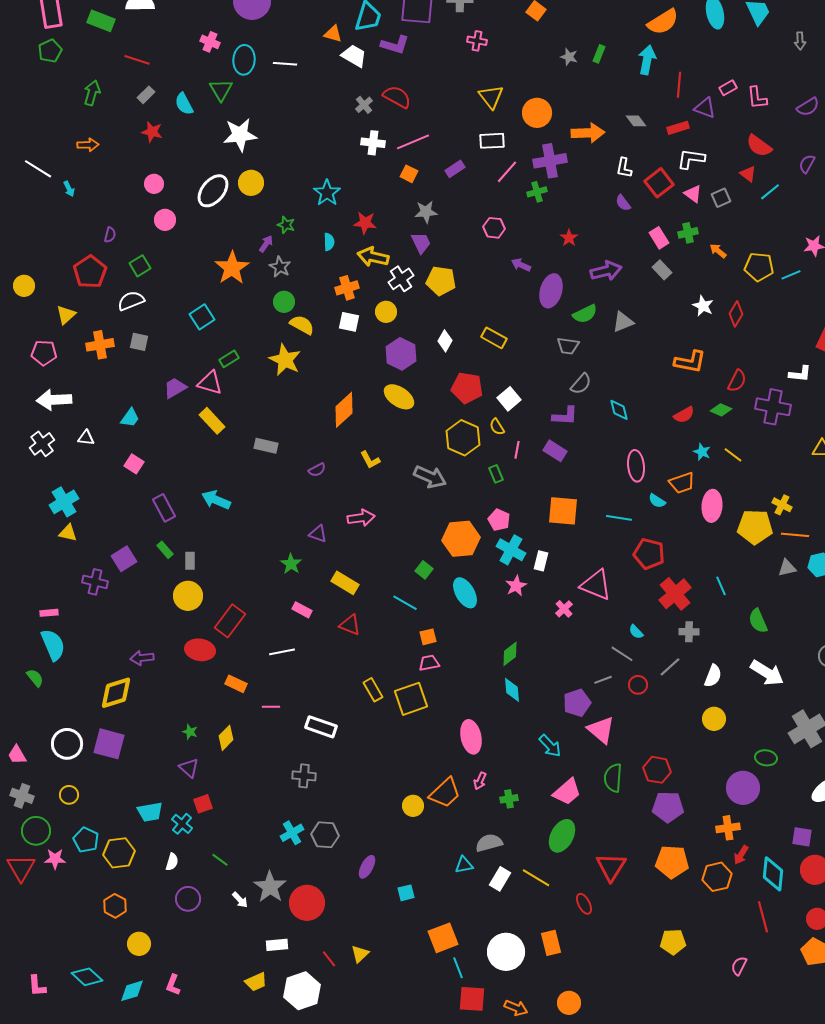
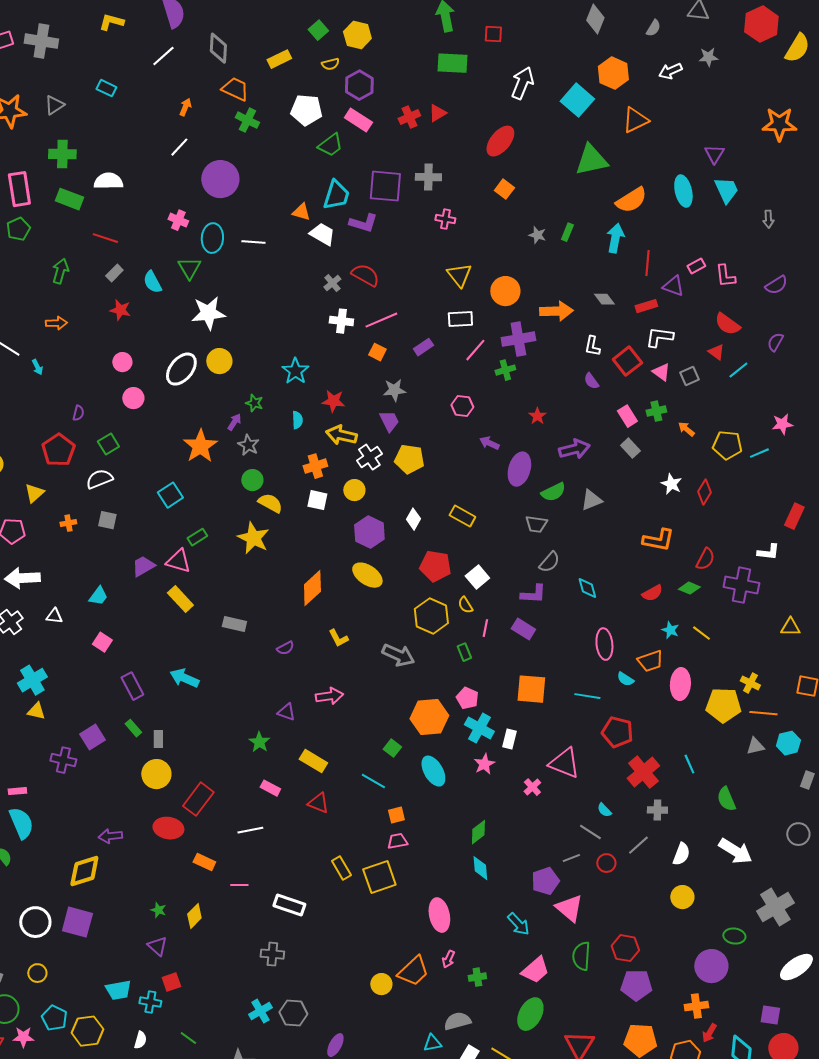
orange cross: (100, 345) -> (68, 523), size x0.6
cyan cross: (182, 824) -> (150, 1002), turned -30

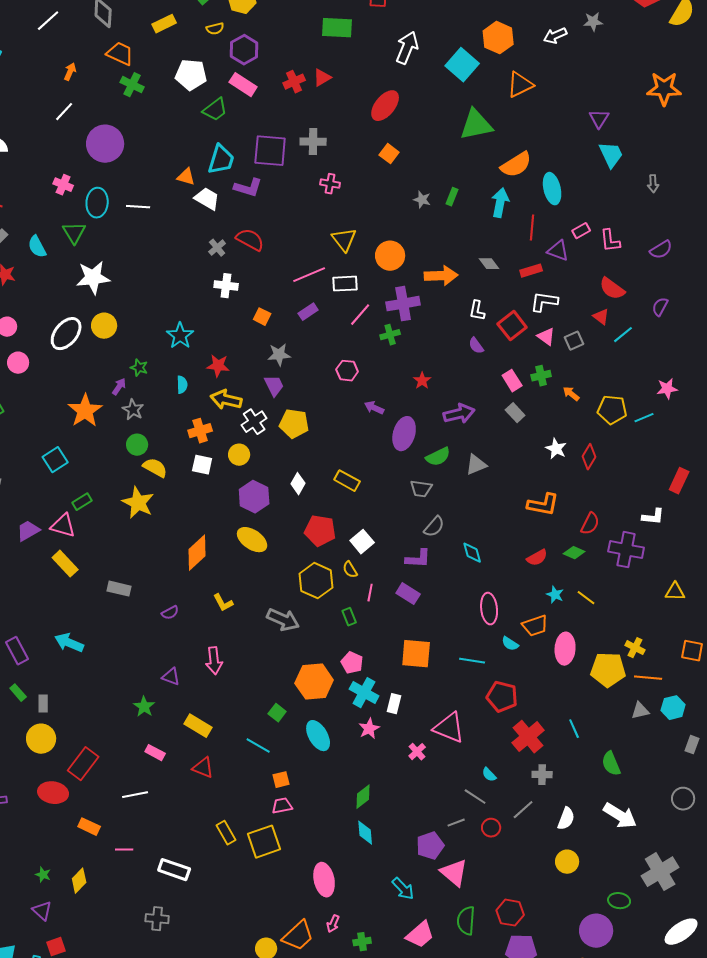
cyan ellipse: (683, 191) -> (552, 189), moved
pink line: (381, 320) -> (309, 275), moved
pink arrow: (329, 696) -> (214, 661), turned 92

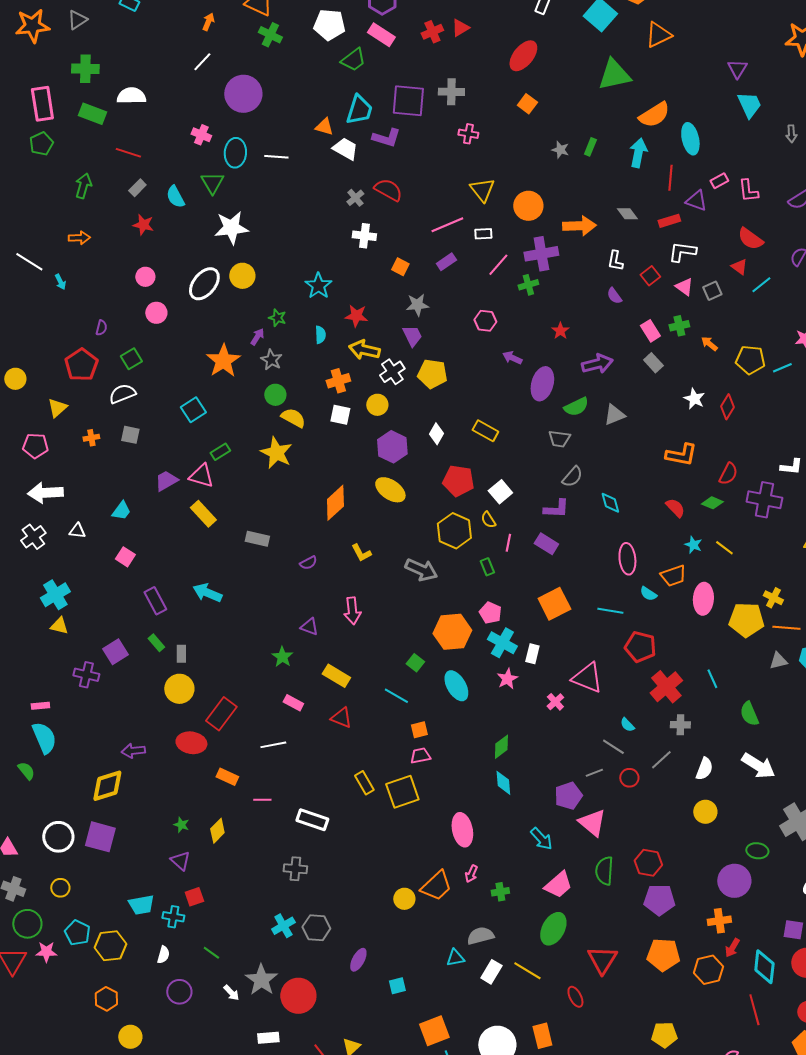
white rectangle: (345, 284) -> (483, 234), size x0.7
red square: (512, 326) -> (650, 276), size x0.7
red semicircle: (537, 558) -> (675, 508), turned -105
orange square: (416, 654) -> (554, 604), turned -32

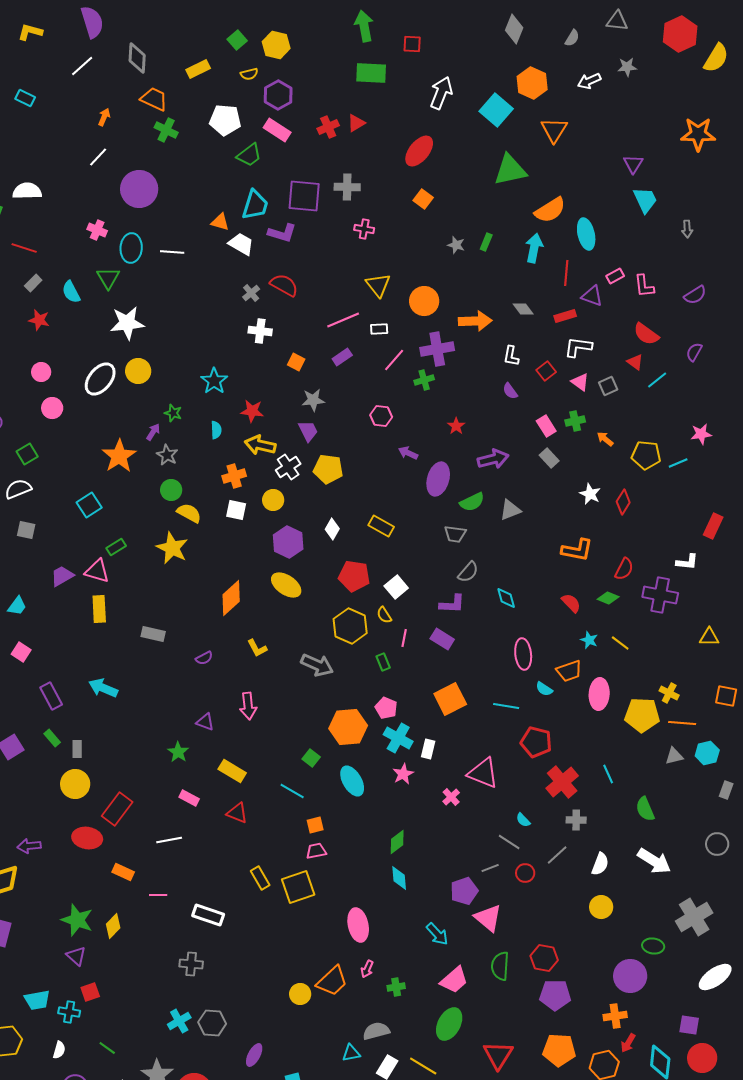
orange triangle: (658, 35) -> (554, 130), turned -32
yellow rectangle: (203, 514) -> (99, 609), turned 40
green star: (181, 825) -> (77, 920), size x2.0

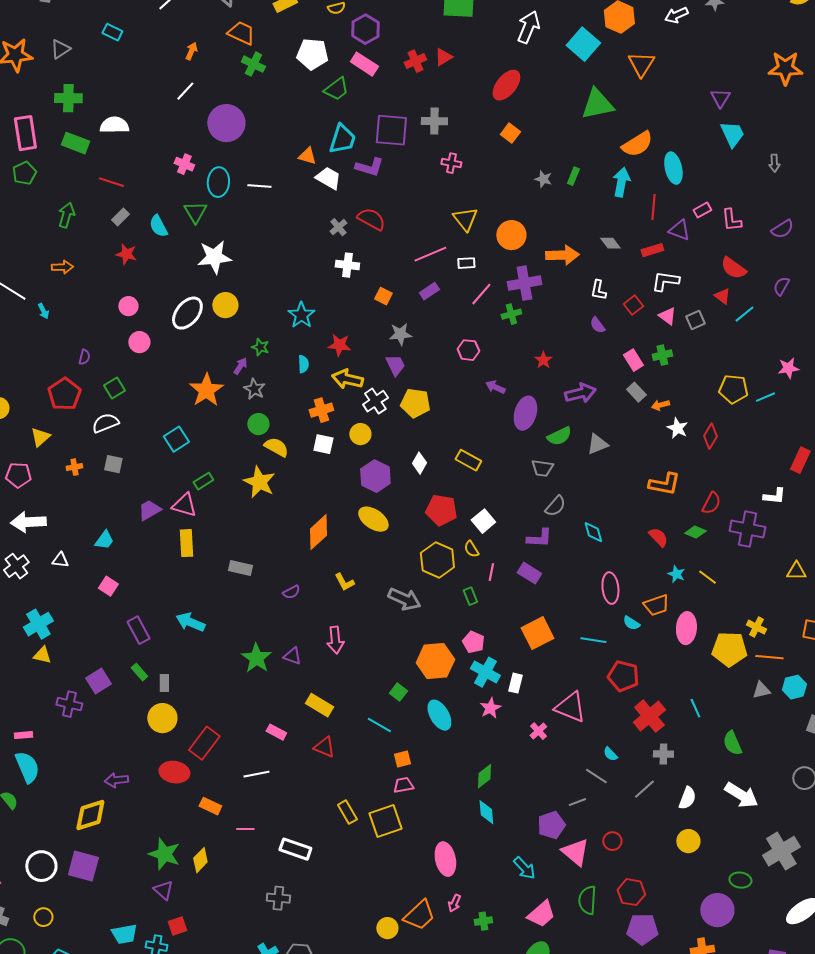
orange arrow: (605, 439) -> (660, 405), moved, turned -54
green star: (178, 752) -> (256, 658), moved, size x1.4
red circle: (525, 873) -> (612, 841), moved

